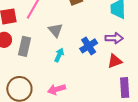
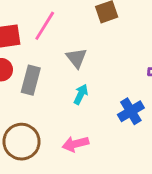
blue cross: (89, 46) -> (131, 111), moved

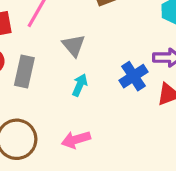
blue cross: (131, 111) -> (134, 76), moved

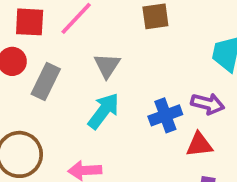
cyan arrow: (80, 85) -> (104, 111), size x1.5

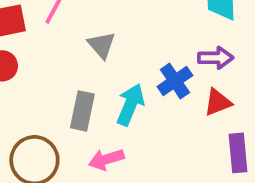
gray rectangle: (46, 81) -> (82, 111), moved
cyan arrow: (104, 111) -> (130, 105), moved

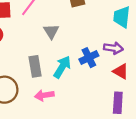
red triangle: (218, 102) -> (121, 71), moved, turned 42
gray rectangle: (82, 111) -> (35, 66), turned -30

